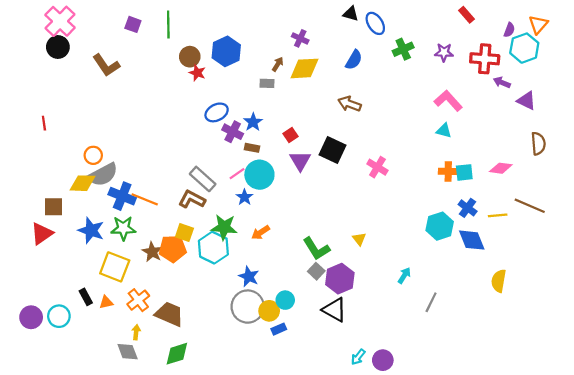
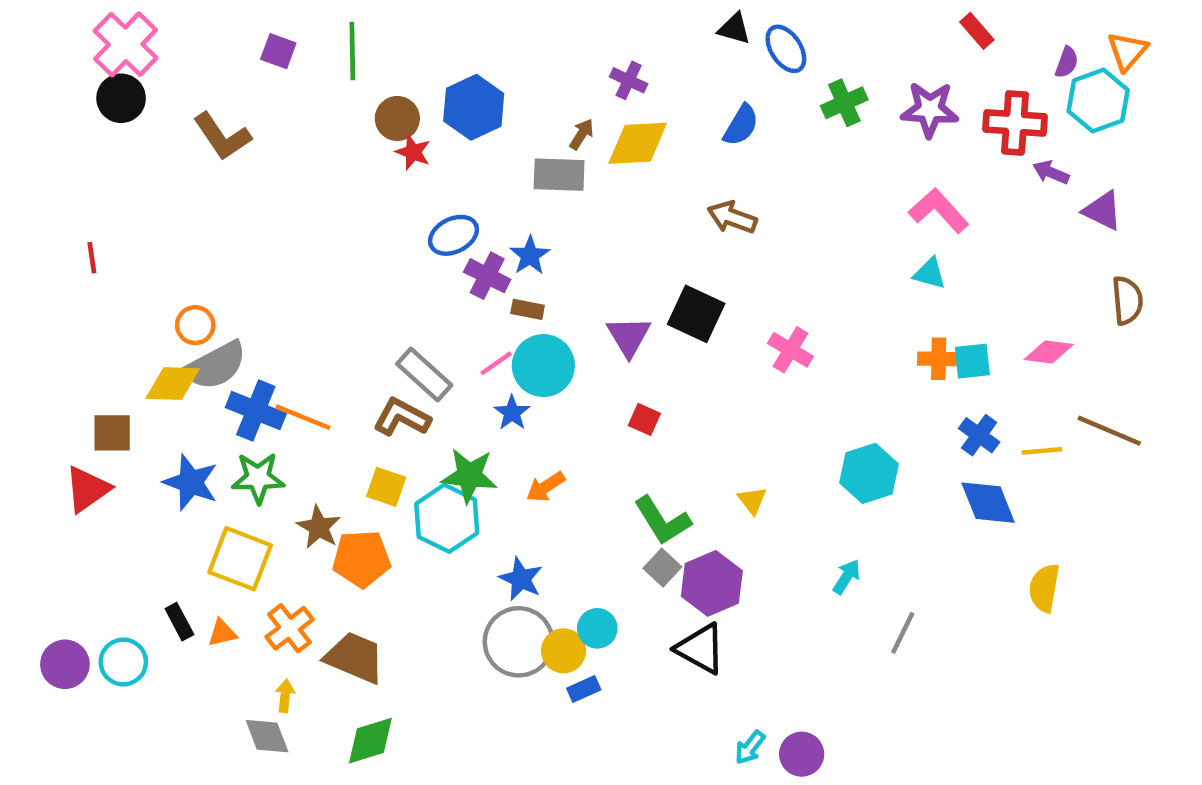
purple star: (444, 52) -> (930, 109), size x1.4
gray rectangle: (267, 83) -> (559, 175), size x1.6
red square: (291, 135) -> (644, 419), moved, turned -32
cyan hexagon: (440, 226) -> (869, 473), moved
orange pentagon: (173, 249) -> (361, 559), moved

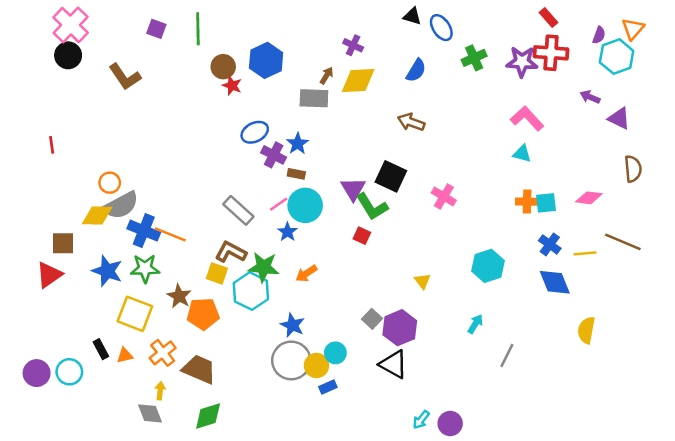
red cross: (1015, 123) -> (551, 53), moved
brown L-shape: (402, 417) -> (231, 252), moved
green L-shape: (662, 521) -> (372, 207), moved

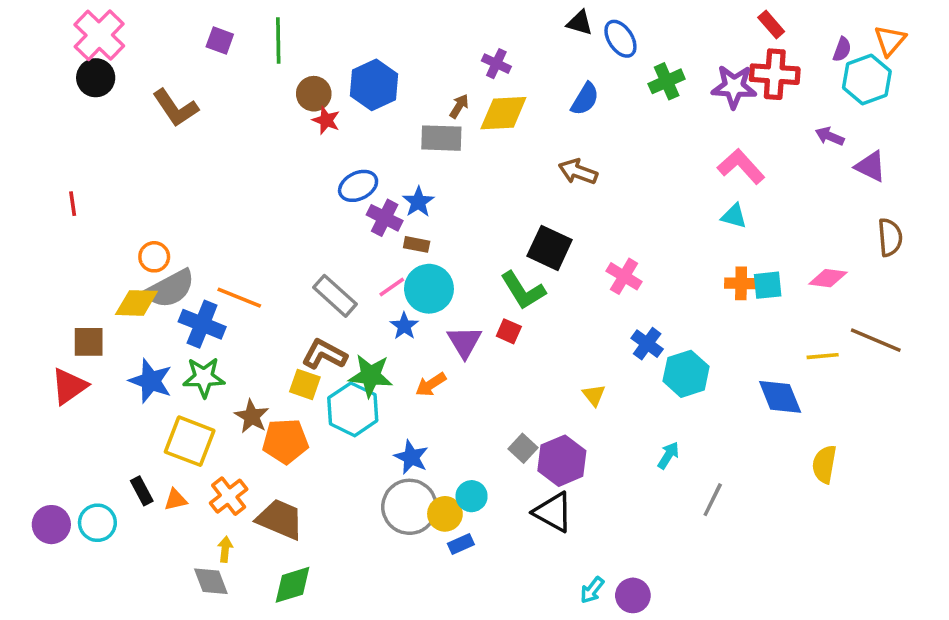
purple triangle: (353, 189) -> (464, 342), moved
orange line: (170, 234) -> (239, 298), moved
blue cross: (550, 244) -> (647, 344), moved

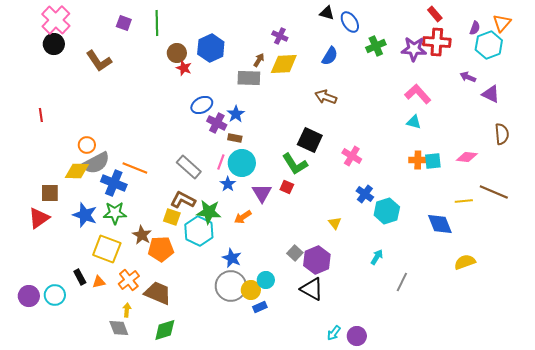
pink line: (392, 287) -> (221, 162), turned -35
yellow semicircle: (824, 464) -> (465, 262), turned 60

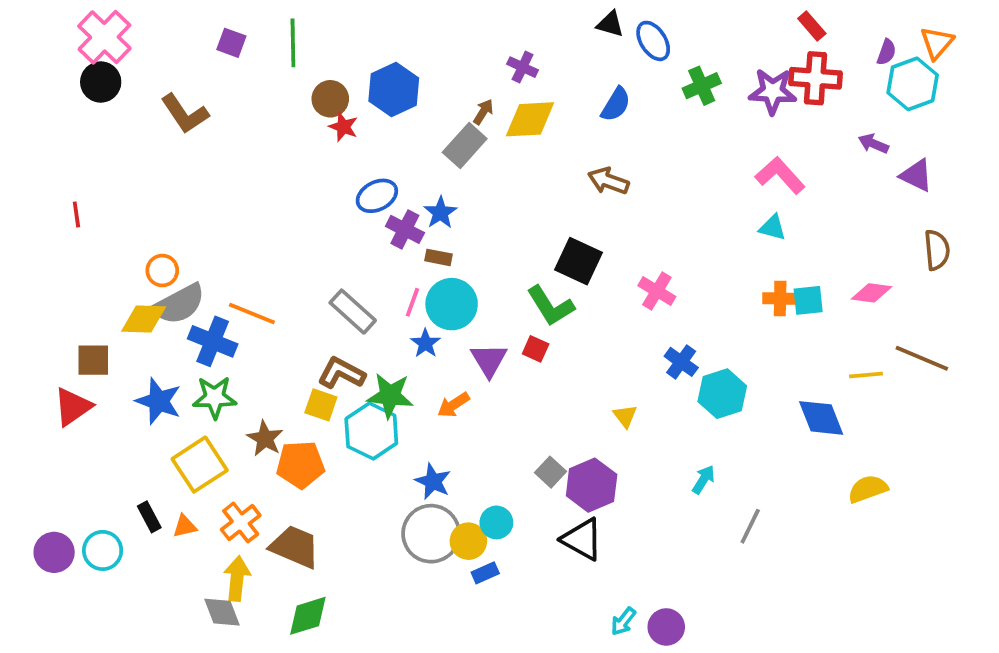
gray rectangle: (249, 78) -> (465, 145), turned -50
yellow square: (107, 249) -> (200, 465), turned 36
yellow arrow: (127, 310) -> (237, 578), size x1.6

